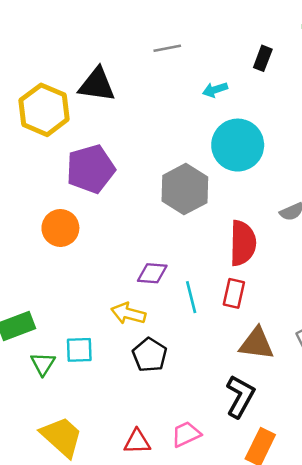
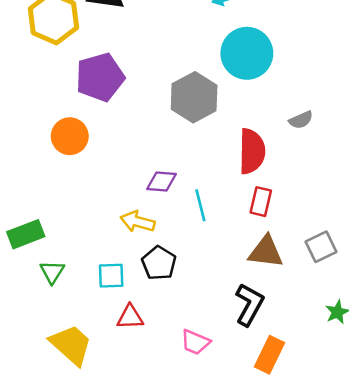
red rectangle: (234, 293) -> (261, 202), moved
cyan square: (79, 350) -> (111, 276), moved
pink trapezoid: (186, 434) -> (195, 342), turned -132
red triangle: (137, 442) -> (130, 317), moved

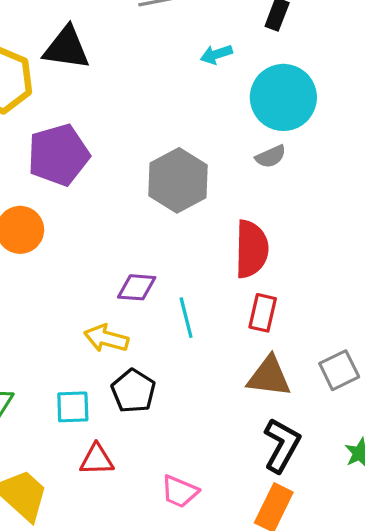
cyan circle: (247, 53) -> (283, 97), moved
gray semicircle: (301, 120) -> (271, 156), moved
black L-shape: (249, 305) -> (282, 445), moved

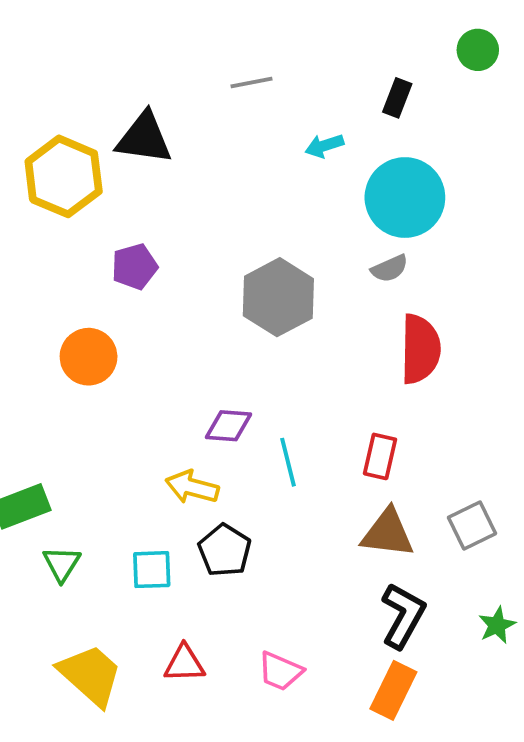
purple pentagon: (58, 155) -> (135, 267), size x0.6
red semicircle: (251, 249) -> (420, 349), moved
red triangle: (97, 460) -> (184, 664), moved

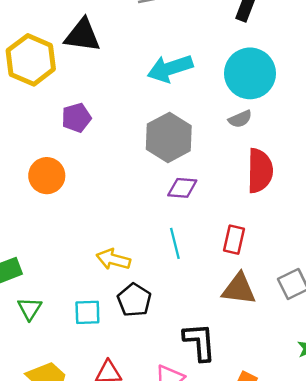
cyan arrow: (324, 146) -> (170, 68), moved, size x1.8
purple diamond: (228, 426) -> (182, 188), moved
black L-shape: (403, 616) -> (200, 342), moved, turned -33

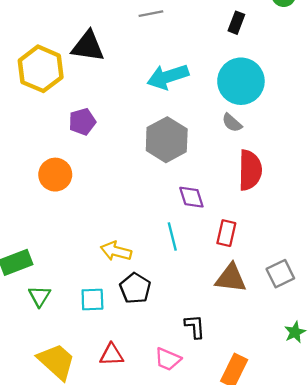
gray semicircle: (240, 119) -> (232, 123), turned 65
purple diamond: (182, 188) -> (191, 197), moved, turned 68
black L-shape: (200, 342) -> (195, 327), size x0.7

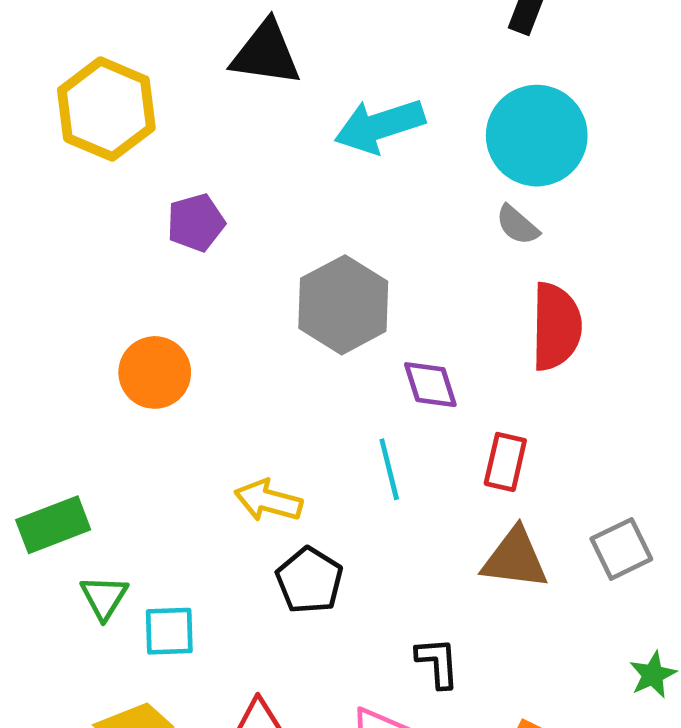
black triangle: (88, 46) -> (266, 53), moved
gray hexagon: (167, 140) -> (343, 305), moved
orange circle: (55, 175) -> (155, 372), moved
cyan square: (92, 300) -> (169, 631), moved

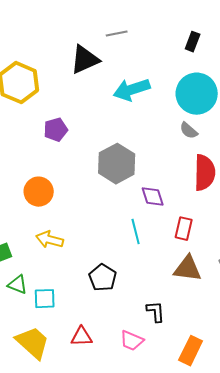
black triangle: (266, 53) -> (85, 60), turned -32
yellow arrow: (268, 501) -> (50, 240), moved
green triangle: (104, 597) -> (18, 285), turned -40

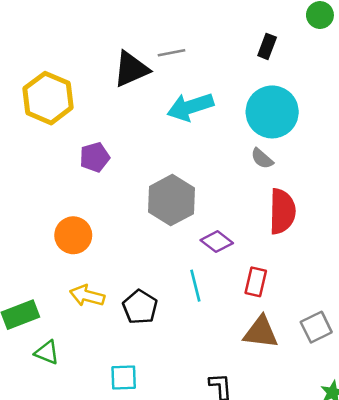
gray line: (117, 34) -> (171, 53), moved
purple diamond: (153, 197) -> (217, 242), turned -35
black pentagon: (103, 278) -> (140, 307), moved
cyan square: (45, 299) -> (124, 378), moved

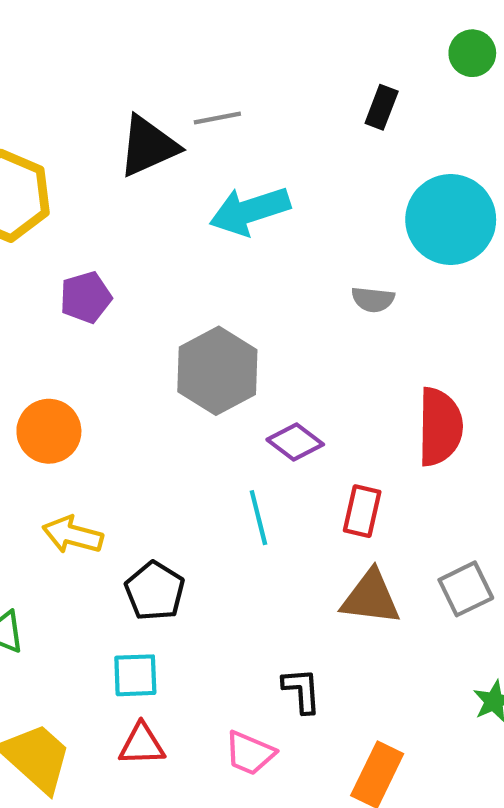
cyan circle: (272, 112) -> (451, 220), moved
gray semicircle: (262, 159) -> (373, 299), turned -35
red semicircle: (282, 211) -> (440, 427), moved
black pentagon: (140, 307) -> (155, 591), moved

